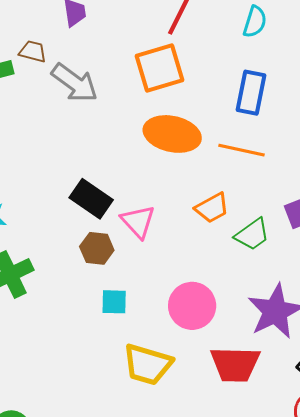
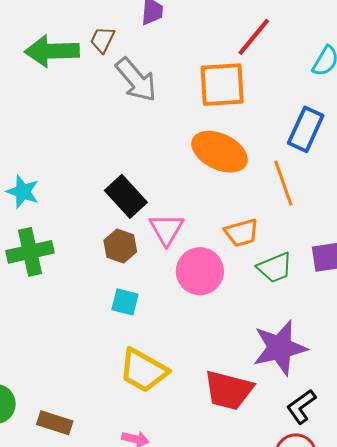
brown trapezoid: (33, 51) -> (102, 40), turned -92
orange line: (242, 150) -> (283, 183), turned 45
pink circle: (192, 306) -> (200, 271), moved

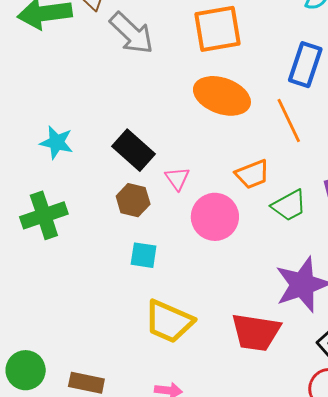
cyan star: (23, 192) -> (57, 142), moved
pink triangle: (166, 229) -> (177, 179), size x0.7

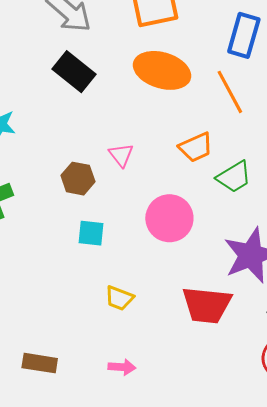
black rectangle: (133, 150) -> (74, 72), moved
pink circle: (215, 217) -> (169, 218), moved
yellow trapezoid: (169, 321) -> (119, 298), size x0.6

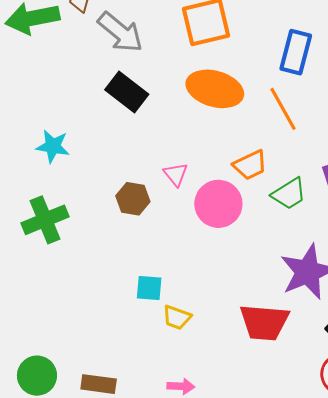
pink circle: (169, 218) -> (218, 204), moved
cyan square: (91, 233) -> (149, 288), moved

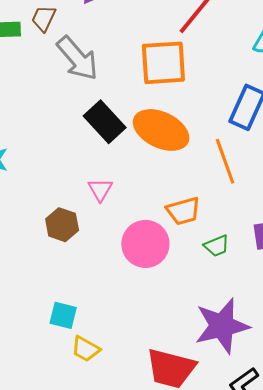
black rectangle: (127, 92) -> (105, 122), moved
pink triangle: (176, 174) -> (100, 190), moved
green trapezoid: (289, 194) -> (217, 246), size x0.7

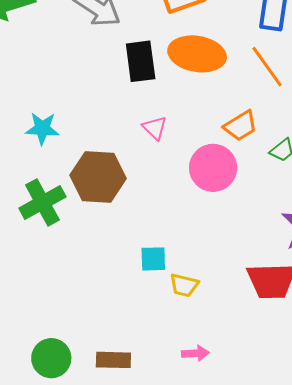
black rectangle: (105, 122) -> (141, 61), turned 51
brown hexagon: (62, 225) -> (98, 177), moved, size x1.6

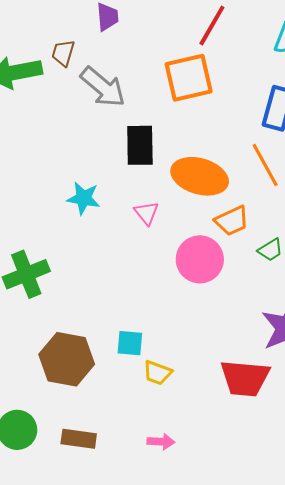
orange ellipse: (197, 54) -> (200, 176), moved
cyan star: (42, 128) -> (84, 198), moved
brown hexagon: (98, 177) -> (67, 359), moved

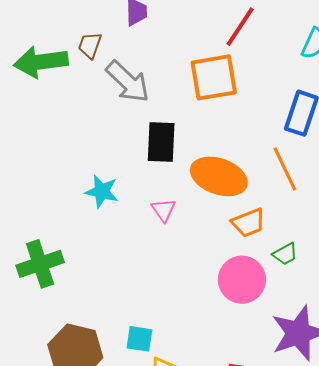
pink circle: (200, 259) -> (242, 280), moved

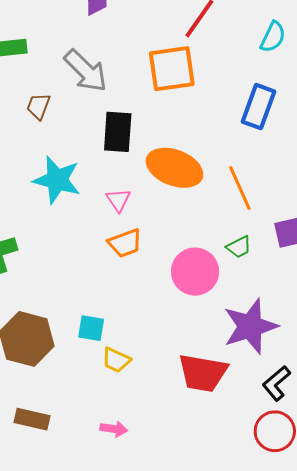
brown trapezoid: (90, 45) -> (38, 106), moved
orange line: (285, 169) -> (240, 188), moved
cyan star: (102, 191) -> (57, 180), size x1.4
orange trapezoid: (248, 223) -> (125, 243), moved

